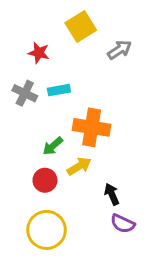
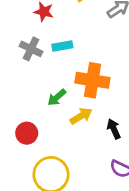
red circle: (45, 180) -> (27, 133), moved
black arrow: (112, 194) -> (114, 129), moved

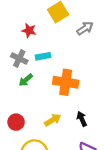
green arrow: (57, 97) -> (26, 80), moved
yellow arrow: (81, 116) -> (53, 120), moved

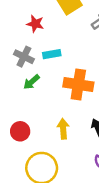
yellow arrow: (53, 120) -> (63, 129), turned -63

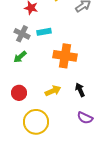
green arrow: (32, 82) -> (20, 57), moved
yellow arrow: (63, 129) -> (53, 91), turned 70

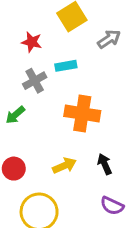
cyan rectangle: (44, 32) -> (66, 66), moved
gray cross: (22, 34) -> (35, 81), moved, turned 35

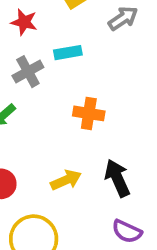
orange cross: (82, 113) -> (89, 113), size x0.7
black arrow: (105, 164) -> (117, 178), size x1.4

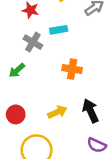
gray cross: (28, 72) -> (33, 42), turned -30

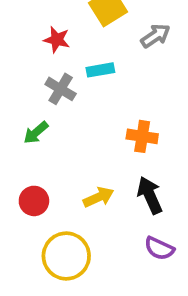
orange cross: (72, 69) -> (142, 136), moved

